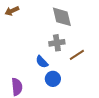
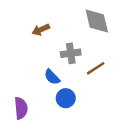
brown arrow: (12, 11) -> (41, 30), moved
gray diamond: (62, 17) -> (97, 21), moved

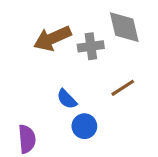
brown arrow: (41, 30) -> (52, 38), size x1.6
gray cross: (71, 53) -> (91, 46), moved

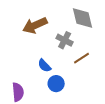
gray cross: (91, 46) -> (65, 40), moved, turned 35

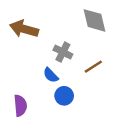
brown arrow: (35, 25) -> (24, 29), moved, turned 40
gray cross: (65, 40) -> (63, 52), moved

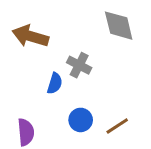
brown line: (93, 67) -> (117, 126), moved
blue semicircle: (51, 75) -> (55, 83), moved, turned -119

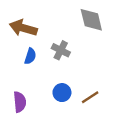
blue semicircle: (55, 83) -> (30, 56), moved

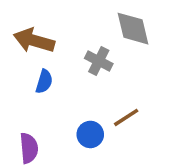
gray cross: (61, 50) -> (99, 61), moved
brown line: (90, 97) -> (126, 117), moved

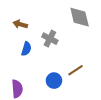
brown arrow: (34, 41) -> (20, 24), size x0.6
gray cross: (99, 61) -> (50, 39), moved

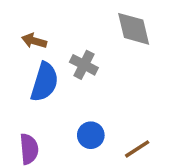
blue semicircle: (26, 49) -> (44, 82), size x1.6
brown line: (75, 70) -> (137, 149), moved

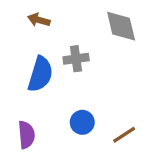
brown arrow: (34, 41) -> (39, 20), moved
gray cross: (84, 65) -> (76, 59), turned -35

